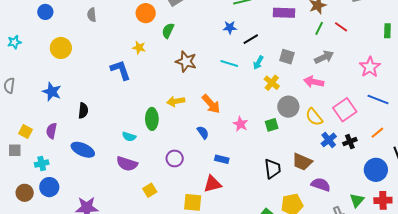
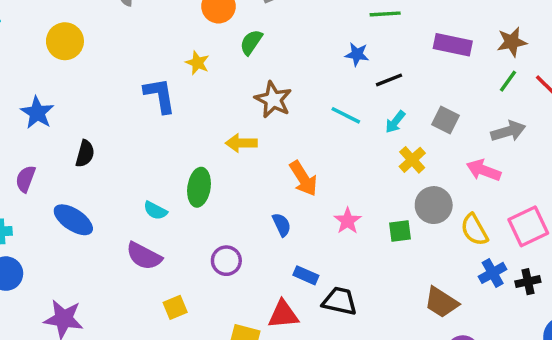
yellow arrow: (176, 101) -> (241, 143), moved
black trapezoid: (273, 169) -> (340, 301), moved, turned -80

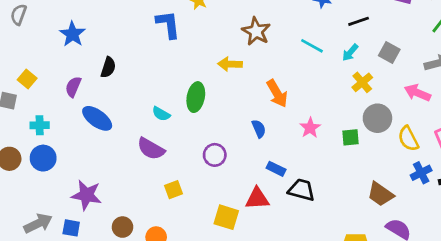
black line: (389, 80) -> (359, 21), moved
purple semicircle: (26, 179) -> (73, 87), moved

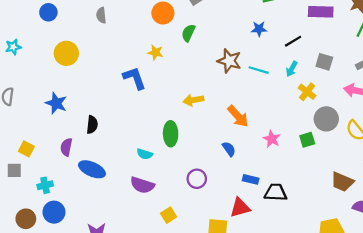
brown star: (256, 31) -> (229, 61), moved

